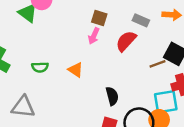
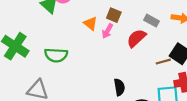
green semicircle: (40, 67) -> (56, 55), size x1.5
orange triangle: (76, 70) -> (91, 23), moved

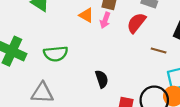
brown line: (163, 62) -> (159, 51), moved, turned 40
black semicircle: (119, 87) -> (102, 79), moved

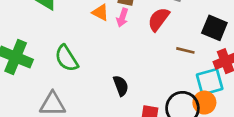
green semicircle: (56, 54) -> (66, 58), turned 65

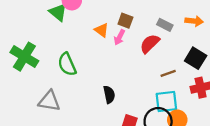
brown line: (185, 50) -> (168, 73), turned -42
cyan square: (210, 82) -> (166, 101), moved

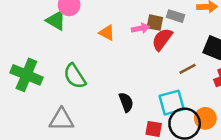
brown square: (125, 21) -> (155, 23), moved
pink arrow: (119, 37) -> (140, 28), moved, turned -119
cyan square: (166, 101) -> (172, 103), moved

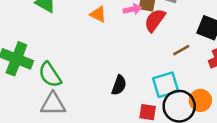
green semicircle: (75, 76) -> (50, 75), moved
black semicircle: (126, 102) -> (119, 85), turned 42

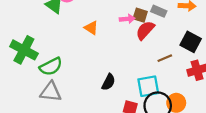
orange triangle: (98, 14) -> (91, 28), moved
green semicircle: (50, 75) -> (51, 67), turned -90

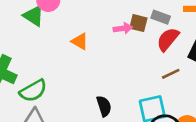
red semicircle: (145, 30) -> (168, 39), moved
black semicircle: (109, 82) -> (104, 106), turned -42

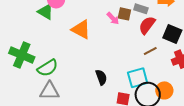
pink arrow: (123, 28) -> (113, 18), turned 56
orange triangle: (80, 41) -> (81, 29), size x1.5

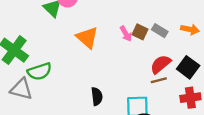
red semicircle: (147, 25) -> (161, 64), moved
gray triangle: (49, 91) -> (21, 89), moved

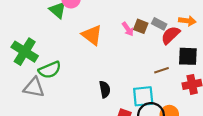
red semicircle: (161, 64) -> (170, 35), moved
black square: (188, 67) -> (188, 56), turned -30

